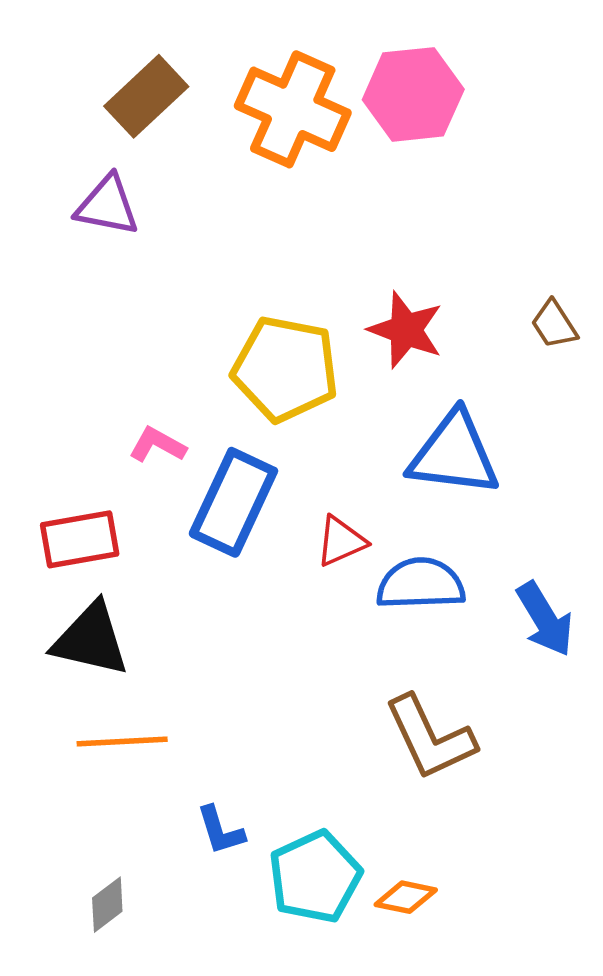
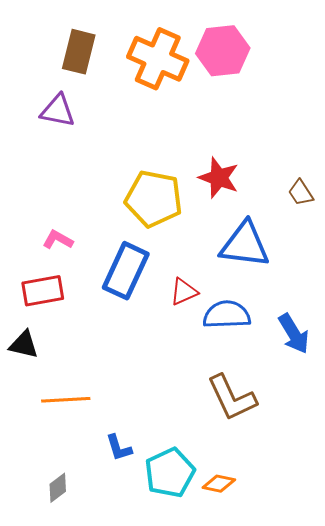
brown rectangle: (146, 96) -> (79, 52), turned -33
brown trapezoid: (554, 324) -> (301, 193), moved
pink L-shape: (157, 445) -> (58, 240), moved
black triangle: (91, 639) -> (24, 345), moved, size x0.7

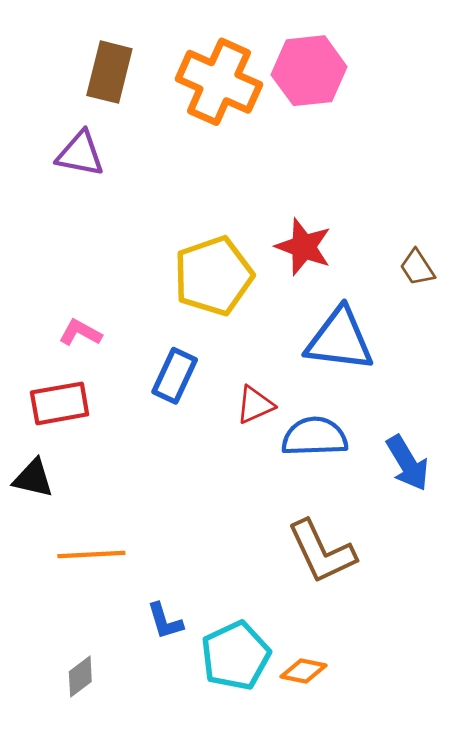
yellow pentagon: (154, 199) -> (213, 276), turned -30
blue rectangle: (126, 271) -> (175, 376), size x0.7

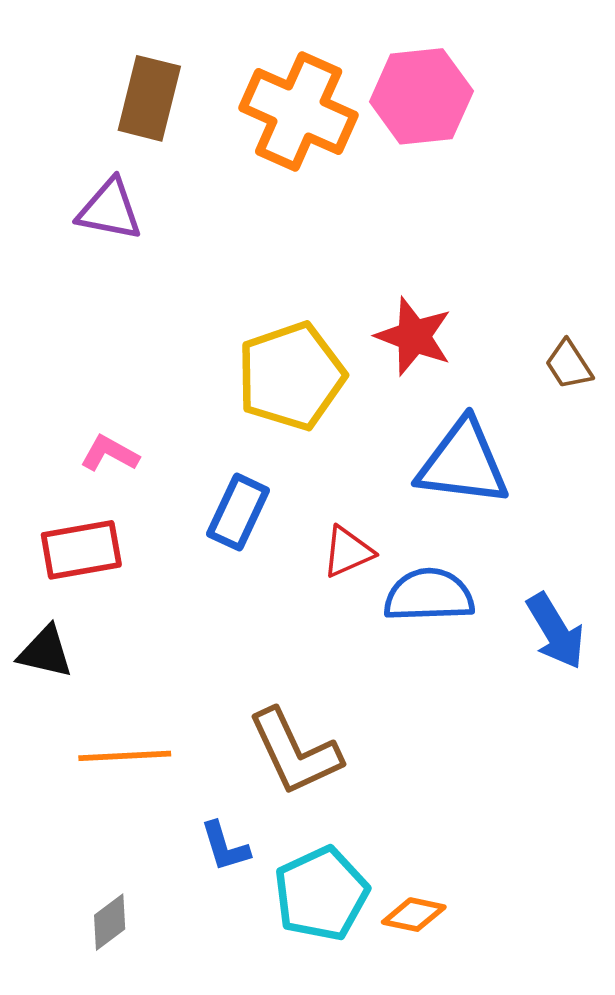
brown L-shape: (322, 552) -> (295, 752), moved

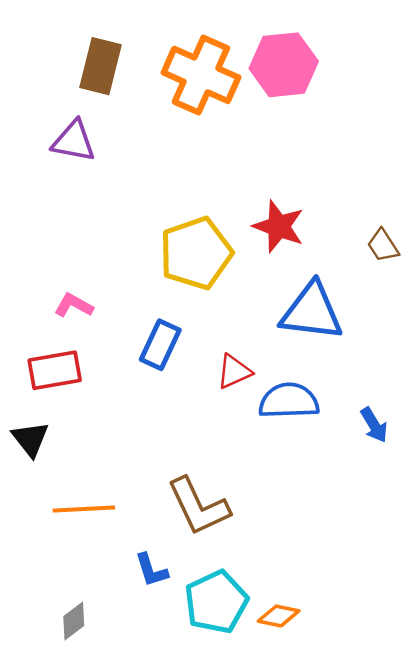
blue arrow: (556, 631) -> (374, 425), size x0.7
black triangle: (45, 652) -> (30, 439), turned 39

